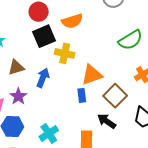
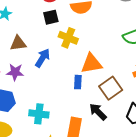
black square: (44, 36) -> (51, 17), size x0.7
purple star: (18, 96) -> (15, 72), turned 30
cyan cross: (49, 133) -> (39, 114), turned 30

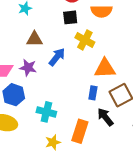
blue rectangle: (78, 82) -> (93, 93), moved

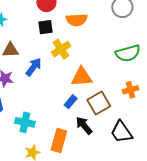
yellow cross: (85, 40) -> (61, 49), turned 30
blue rectangle: (93, 93) -> (71, 102), turned 32

